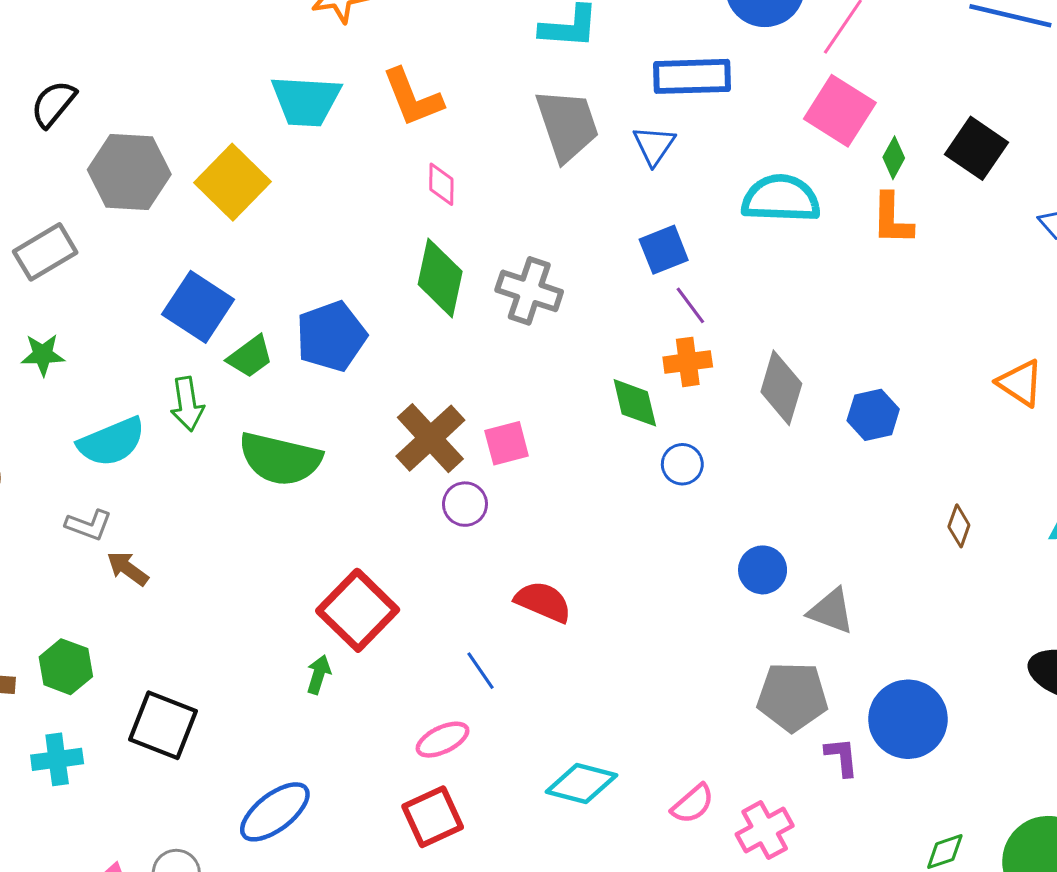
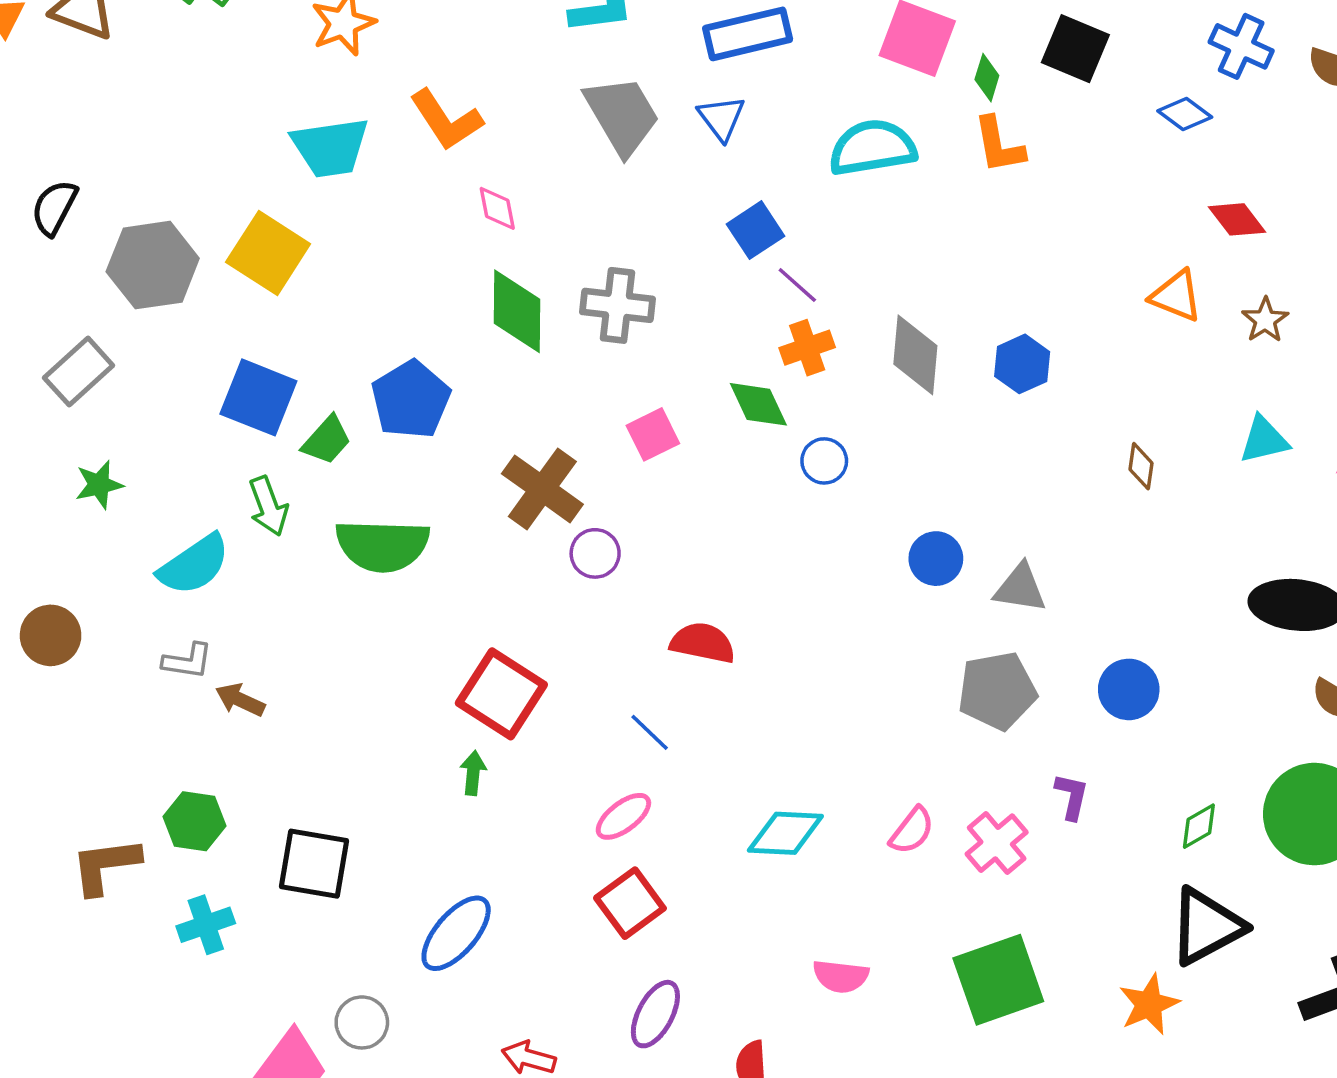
pink square: (507, 443) -> (653, 434), moved
blue circle: (908, 719) -> (1129, 689), size x0.7
purple L-shape: (842, 757) -> (1072, 796), moved, turned 30

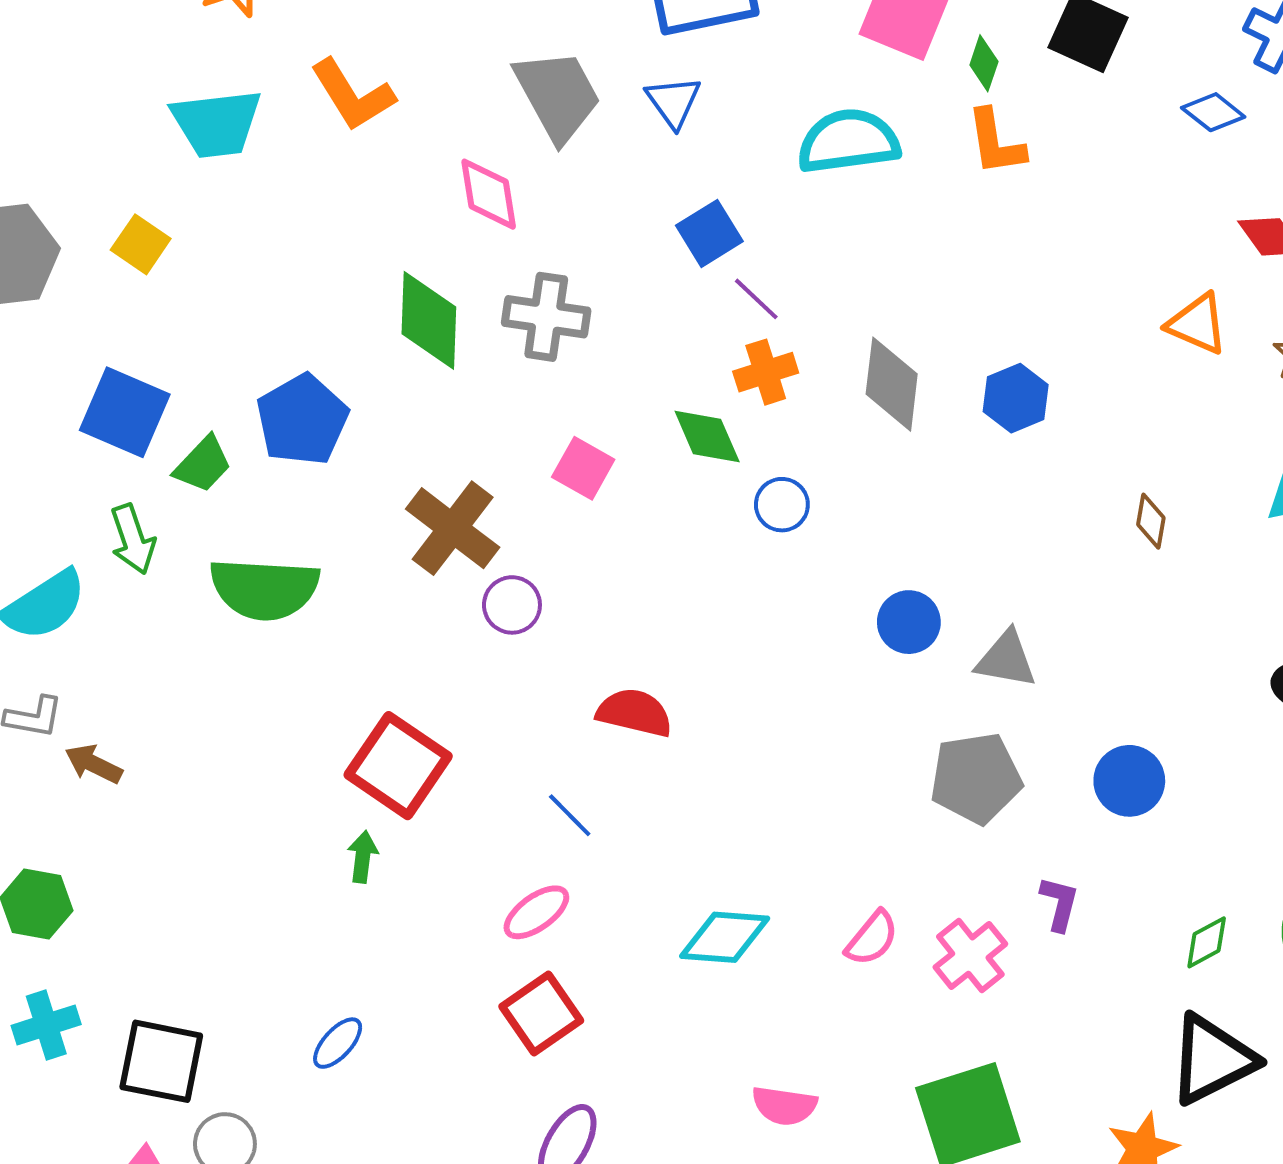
pink diamond: (497, 208) -> (489, 194), moved, size x1.4
yellow square: (268, 253) -> (141, 244), size x0.6
pink square: (653, 434) -> (583, 468), turned -36
black square: (314, 864) -> (161, 1061), moved
blue ellipse: (456, 933) -> (338, 1043), size x0.6

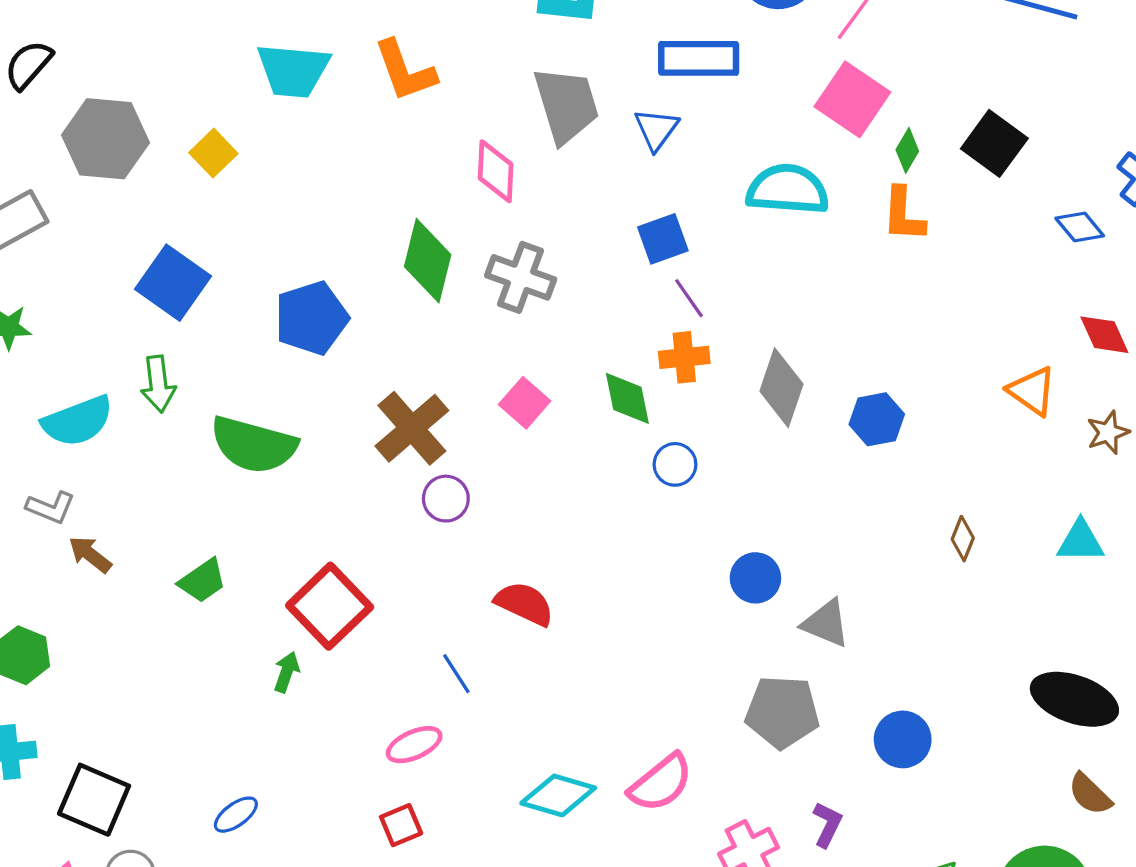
green trapezoid: (203, 464) -> (202, 581), moved
pink semicircle: (872, 938) -> (661, 783), moved, size x1.4
red square: (541, 1014) -> (401, 825), size x0.7

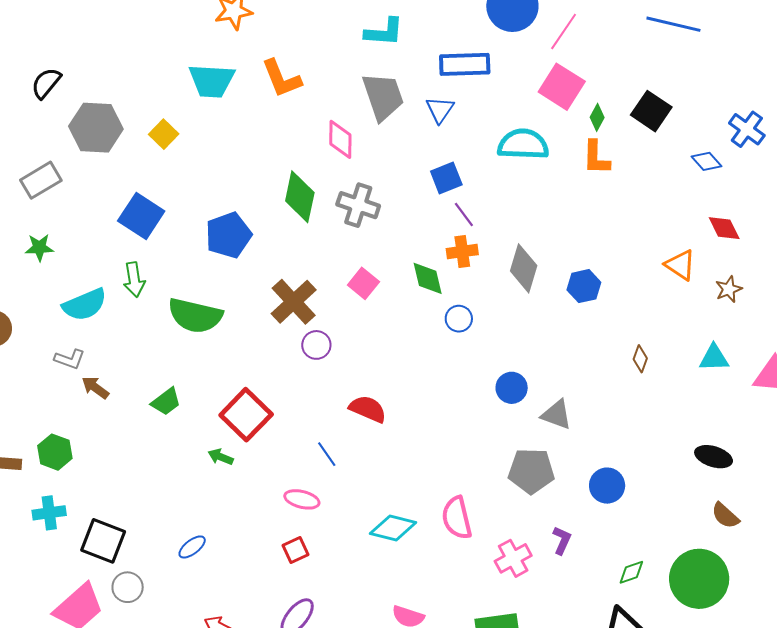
green arrow: (287, 672) -> (221, 457), turned -85
black ellipse: (1074, 699) -> (714, 457), size x0.7
pink ellipse: (414, 745) -> (302, 499), turned 40
pink semicircle: (661, 783) -> (457, 518), turned 117

